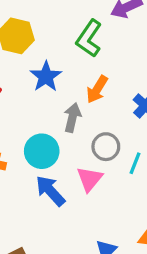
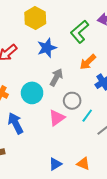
orange arrow: (97, 89) -> (88, 62), moved
blue arrow: (50, 191) -> (16, 123), moved

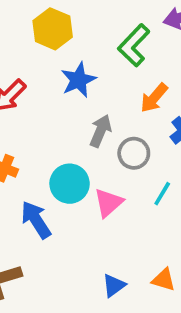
cyan circle: (32, 93) -> (70, 184), moved
gray circle: (72, 101) -> (134, 153), moved

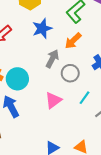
orange arrow: (154, 98) -> (73, 41), moved
cyan circle: (70, 184) -> (17, 79), moved

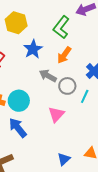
gray arrow: (52, 59) -> (48, 76), turned -78
cyan line: (84, 98) -> (85, 96), moved

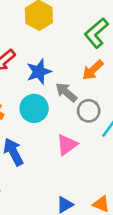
blue star: (33, 49) -> (39, 72), moved
cyan circle: (19, 101) -> (34, 108), moved

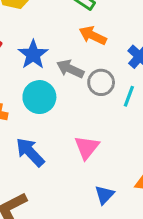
orange arrow: (93, 70) -> (93, 35), turned 85
pink triangle: (67, 145) -> (87, 147), moved

